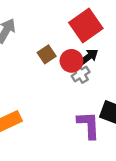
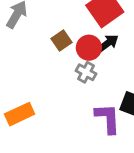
gray cross: (81, 74) -> (86, 72), moved, turned -30

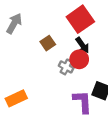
black arrow: (108, 43) -> (82, 45), turned 91
red circle: (89, 48) -> (79, 59), moved

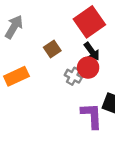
orange rectangle: (16, 98) -> (16, 76), moved

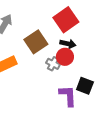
brown square: (52, 49) -> (36, 42), size x1.6
black arrow: (92, 51) -> (68, 44), turned -42

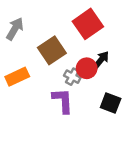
black arrow: (68, 44) -> (101, 60), moved, turned -63
purple L-shape: (68, 96) -> (63, 101), moved

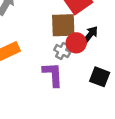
brown square: (52, 50) -> (63, 25), moved, turned 32

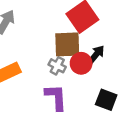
gray cross: (62, 51) -> (57, 66), moved

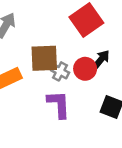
brown square: (67, 44) -> (44, 58), moved

